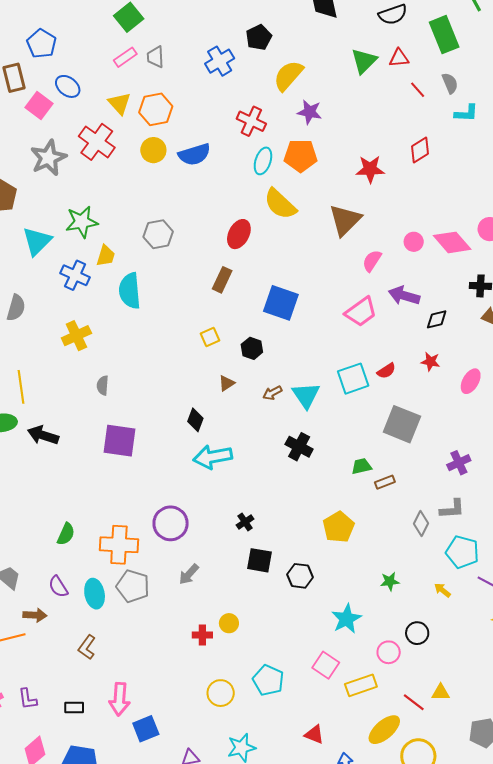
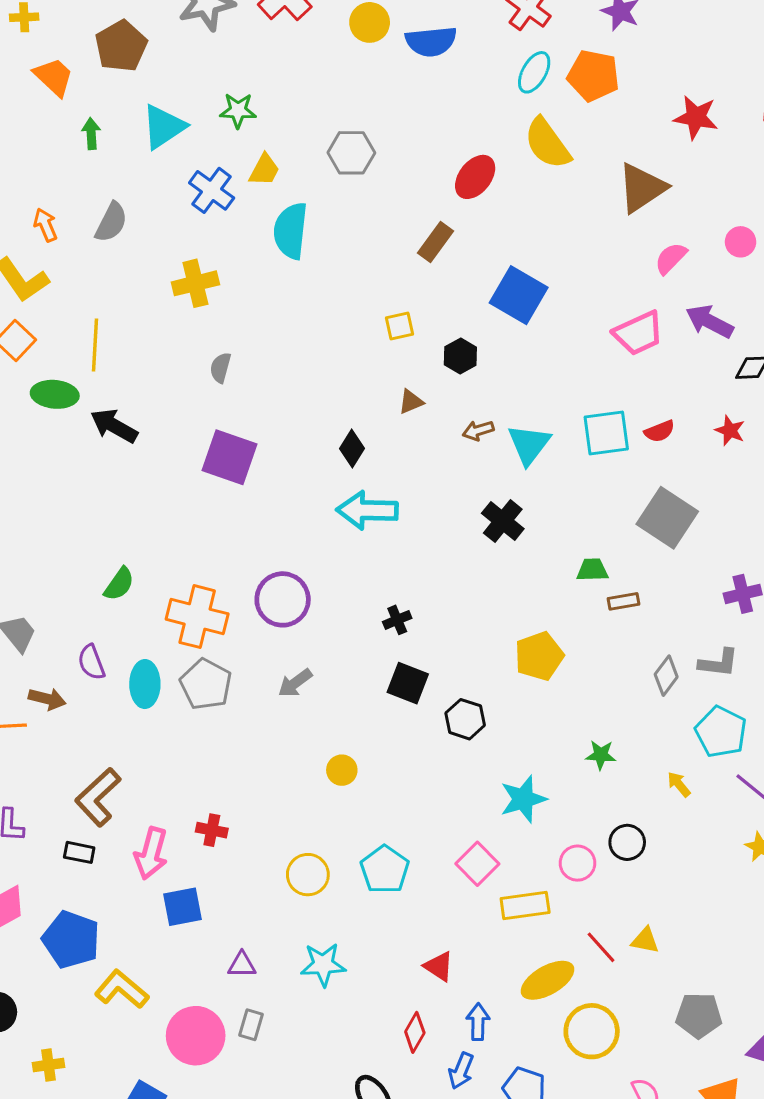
green star: (82, 222) -> (238, 111), size x0.7
red cross: (202, 635) -> (212, 830), moved
brown L-shape: (87, 647) -> (98, 797), moved, size x1.5

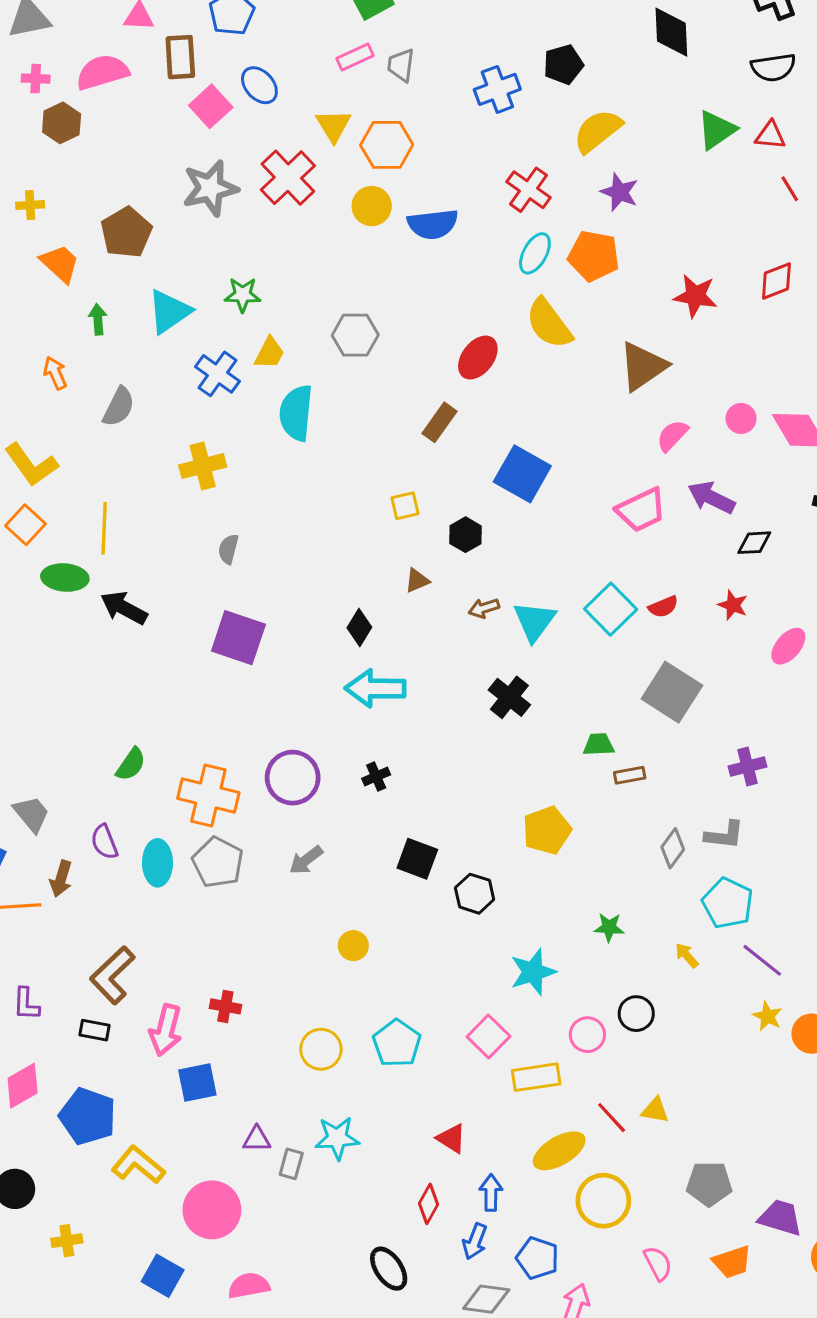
orange arrow: (45, 225) -> (55, 373), moved
cyan square: (606, 433) -> (611, 609), turned -36
black cross: (397, 620) -> (376, 777), moved
brown arrow: (47, 699) -> (61, 879), turned 93
gray rectangle: (251, 1025) -> (291, 1164), moved

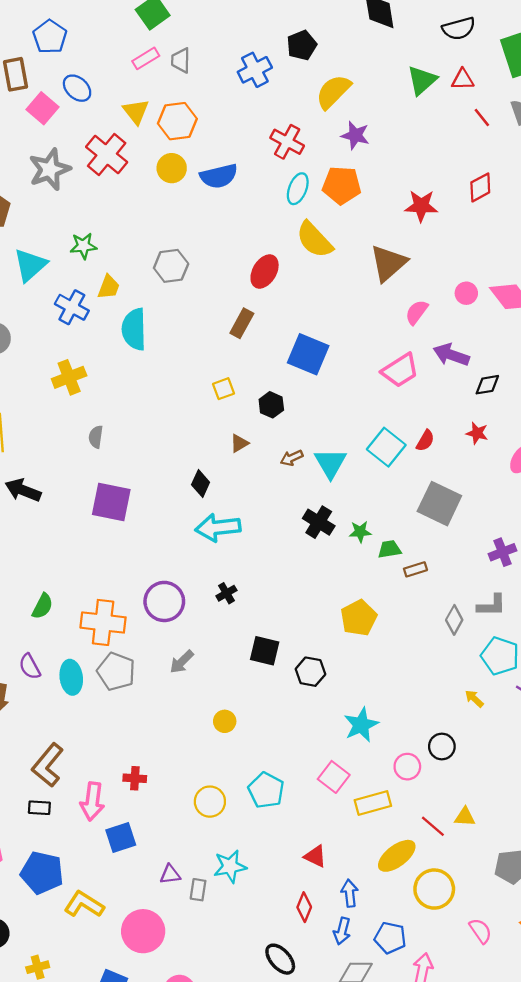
red semicircle: (663, 607) -> (425, 441), turned -30
green star: (609, 927) -> (360, 532), moved

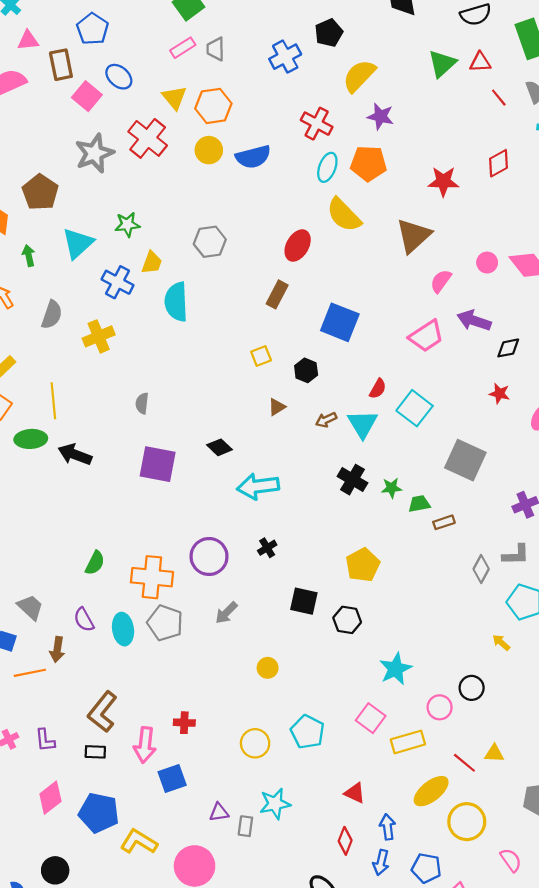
yellow cross: (69, 377) -> (99, 336), moved
red semicircle: (425, 441) -> (378, 389), moved
black diamond: (201, 484) -> (219, 447), moved, turned -70
yellow pentagon: (359, 618) -> (363, 565), moved

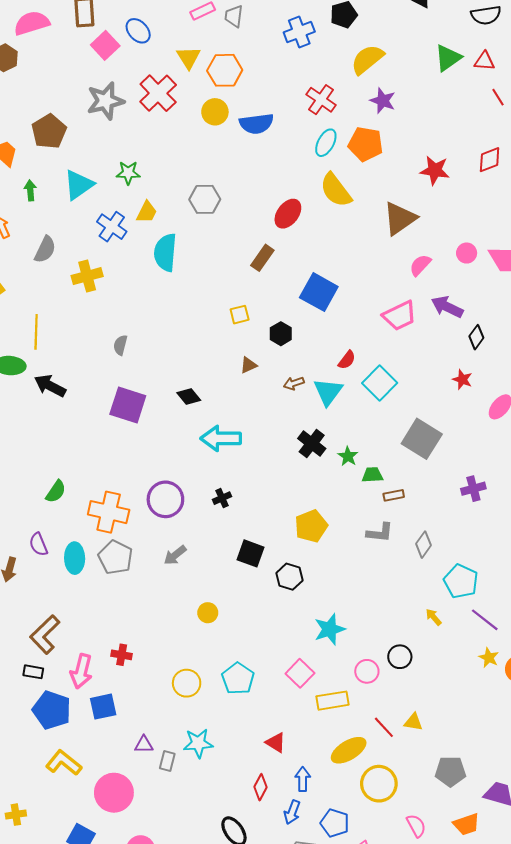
black diamond: (508, 348) -> (476, 337), turned -50
green star: (392, 488) -> (348, 456), turned 30
gray L-shape: (516, 555) -> (380, 533), moved
blue pentagon: (99, 813) -> (52, 710), moved

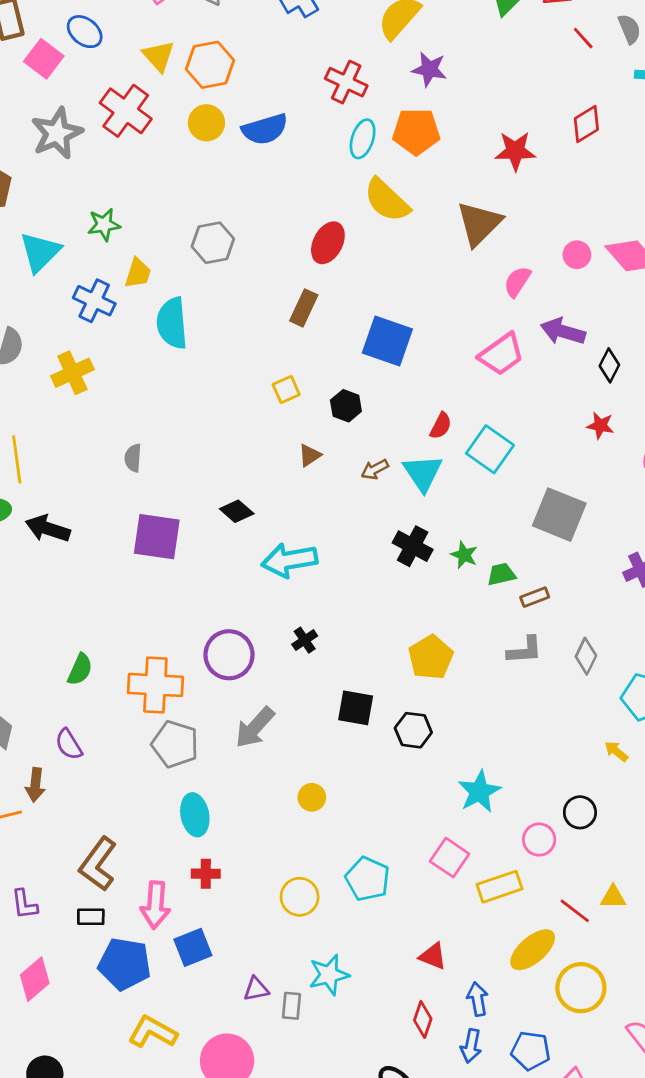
gray arrow: (175, 555) -> (255, 727), size x1.4
cyan ellipse: (75, 558) -> (195, 815), moved

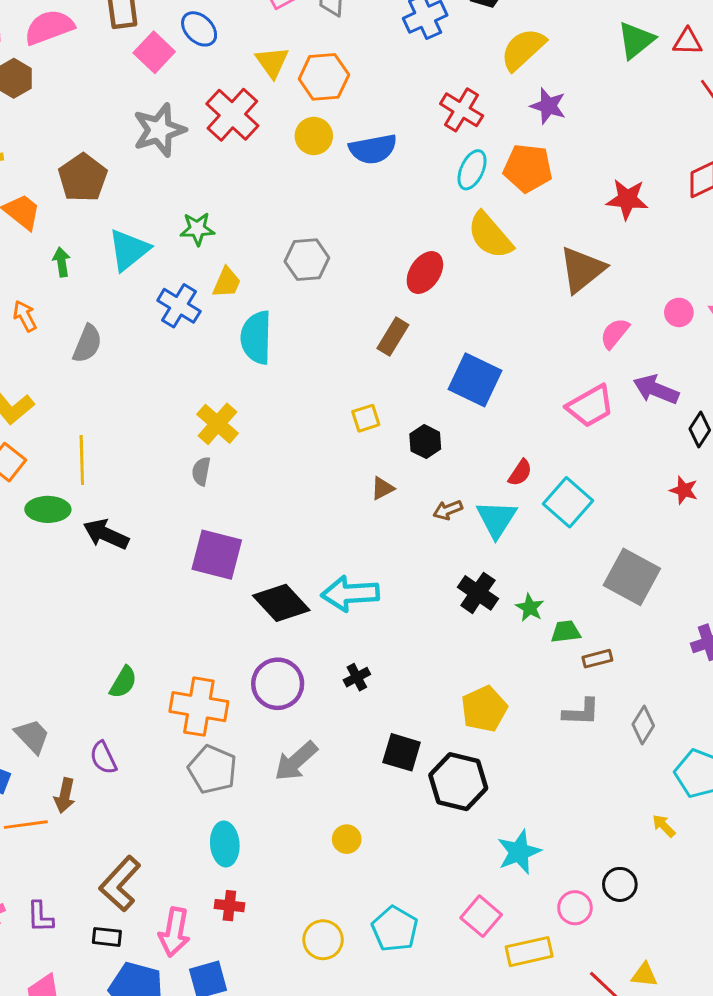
yellow cross: (72, 373) -> (217, 424), moved, turned -30
black diamond: (237, 511) -> (281, 603), moved, size x1.6
black hexagon: (413, 730) -> (458, 782), size x1.5

